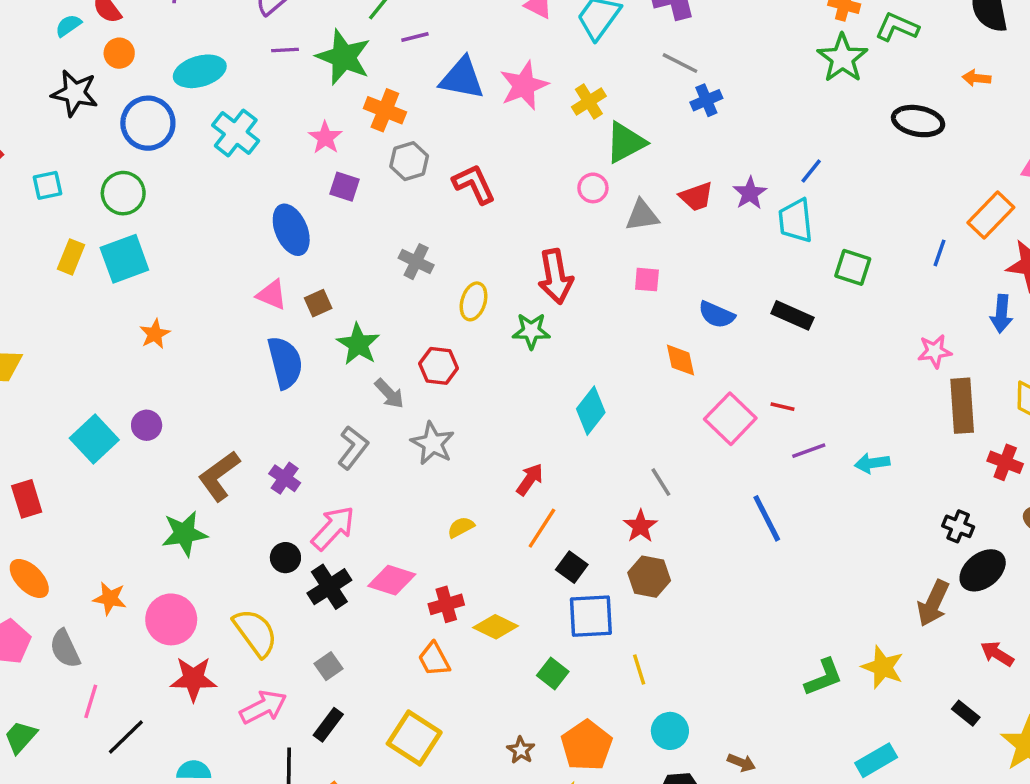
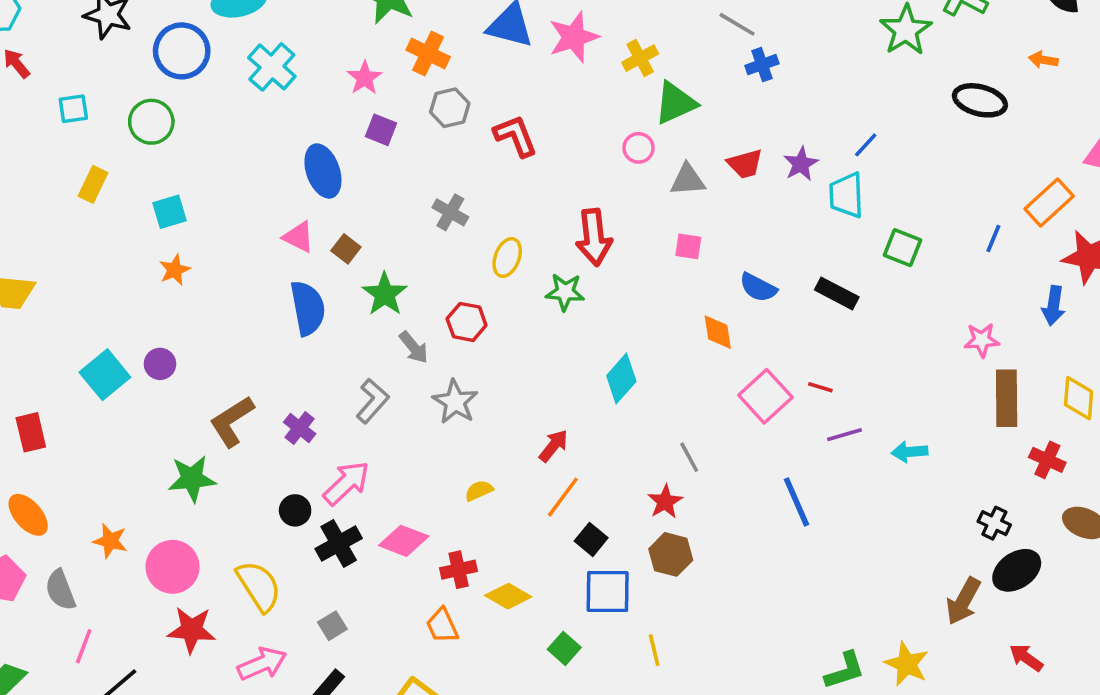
cyan square: (124, 259) -> (169, 212), moved, size x0.7
brown square: (318, 303) -> (346, 249), turned -32

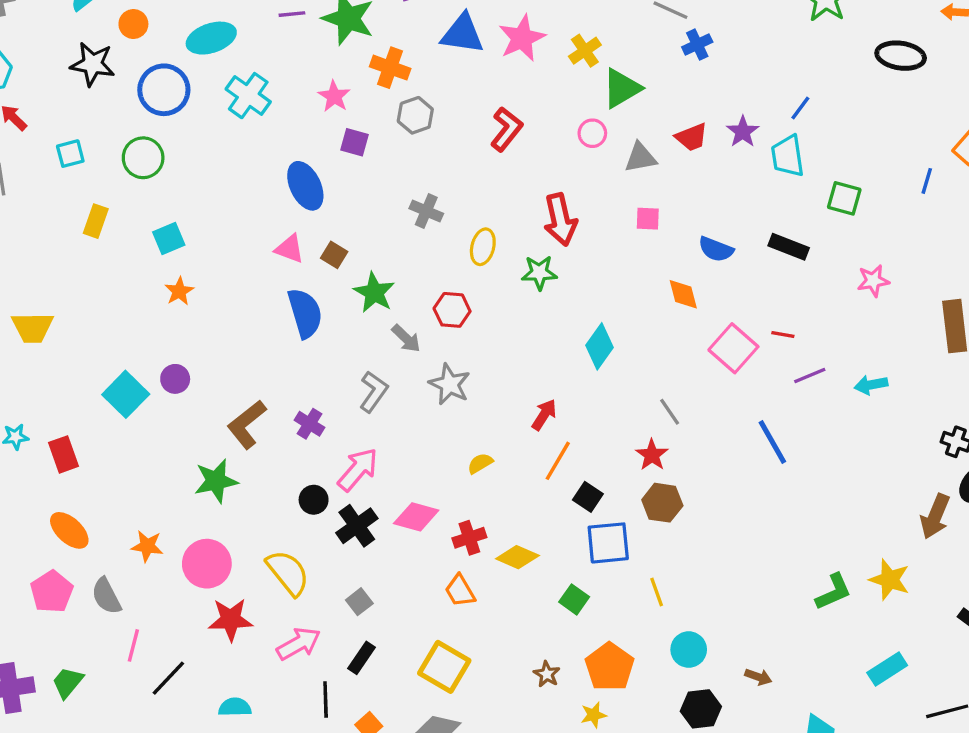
red L-shape: (515, 136) -> (506, 129), moved, turned 66
pink star: (982, 340) -> (873, 281), moved

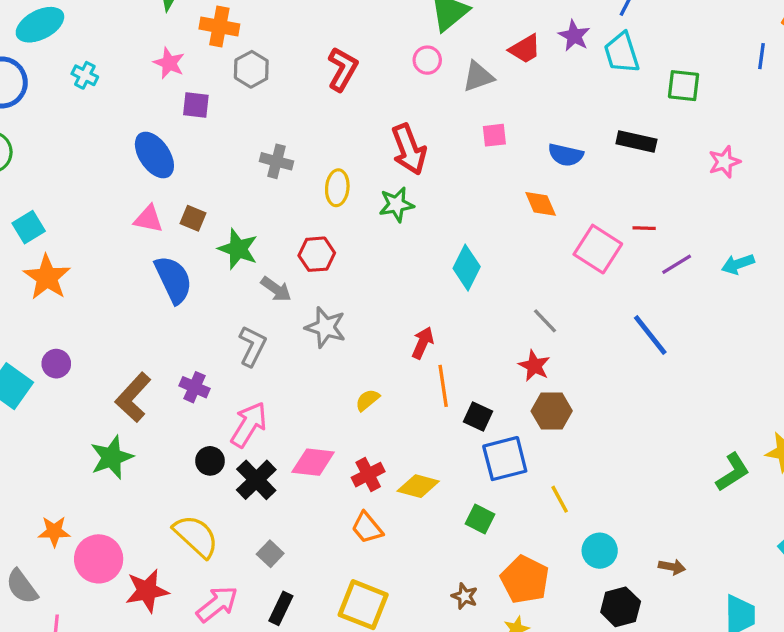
cyan cross: (248, 96) -> (85, 75), size x0.6
orange star: (179, 291) -> (47, 277), size x1.6
orange line: (558, 461) -> (443, 386), turned -30
pink circle: (207, 564) -> (99, 559), moved

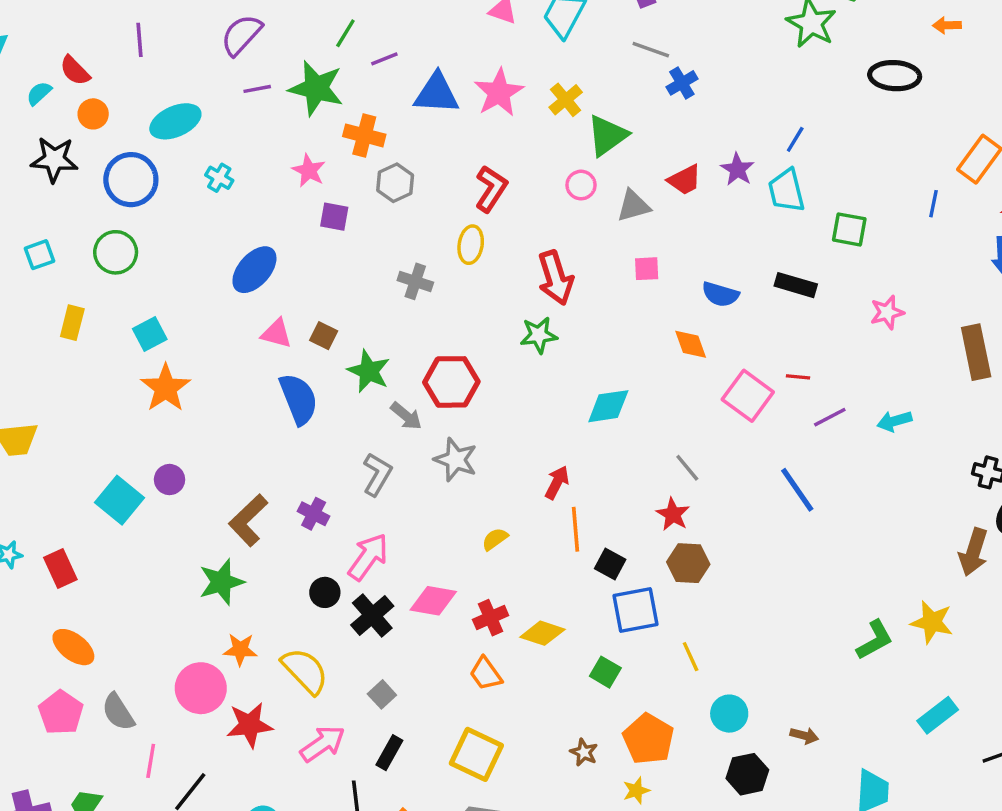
blue ellipse: (154, 155) -> (254, 270), moved, turned 72
yellow ellipse: (337, 188) -> (471, 245), moved
red hexagon: (317, 254) -> (451, 382), size x1.4
cyan diamond: (467, 268) -> (608, 406), turned 51
orange star: (54, 531) -> (240, 650), moved

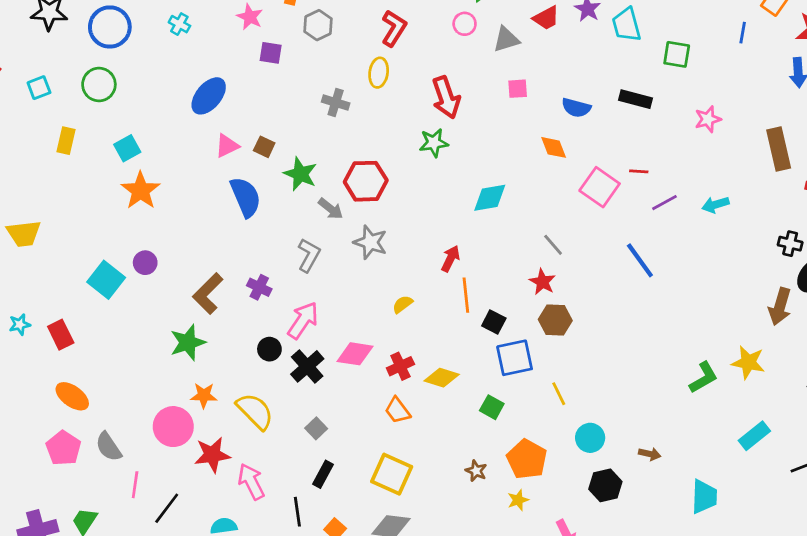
pink triangle: (276, 333) -> (227, 146), turned -40
pink arrow: (323, 744) -> (251, 482), moved, turned -81

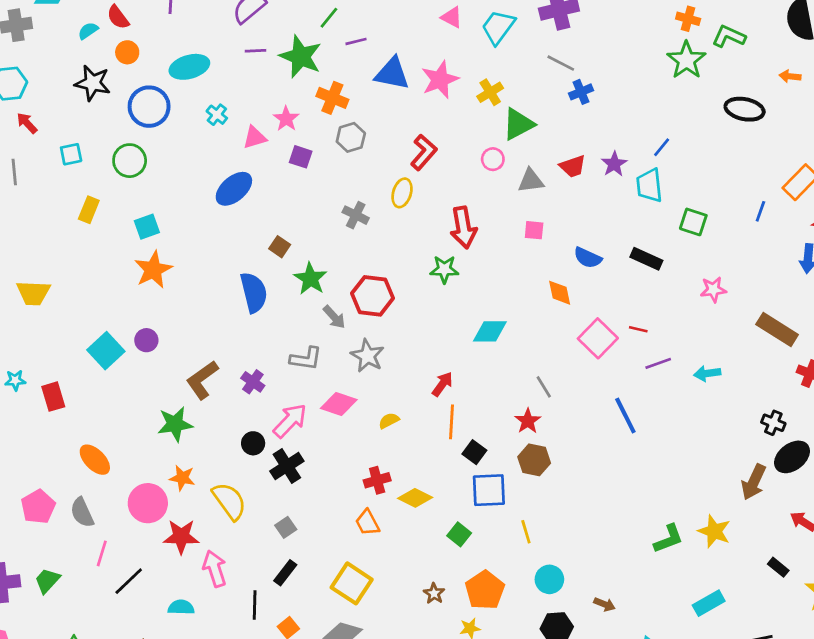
pink triangle: (227, 146) -> (255, 138), moved
brown rectangle: (779, 149) -> (777, 329), turned -54
gray L-shape: (309, 255) -> (306, 359), turned 60
pink diamond: (355, 354) -> (339, 404), moved
orange ellipse: (72, 396) -> (95, 460), moved

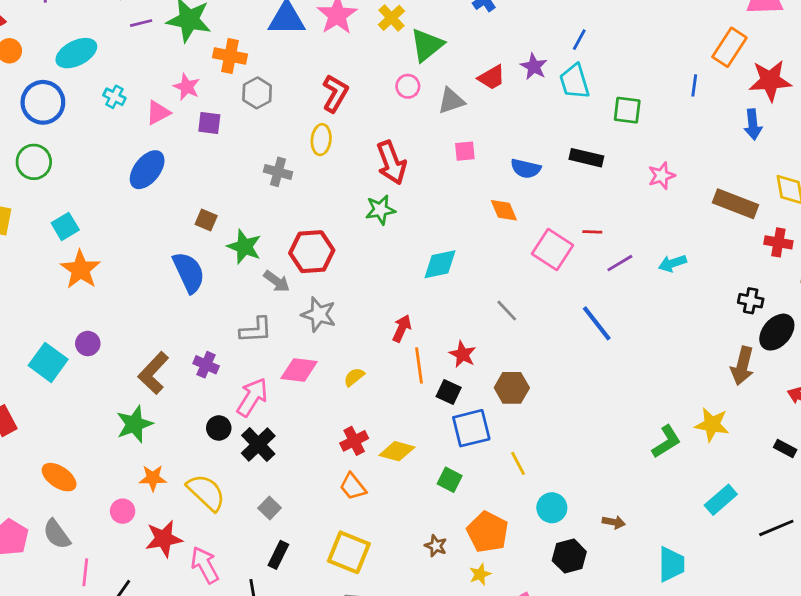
red star: (528, 421) -> (463, 354), moved
pink circle: (148, 503) -> (123, 511), size x0.6

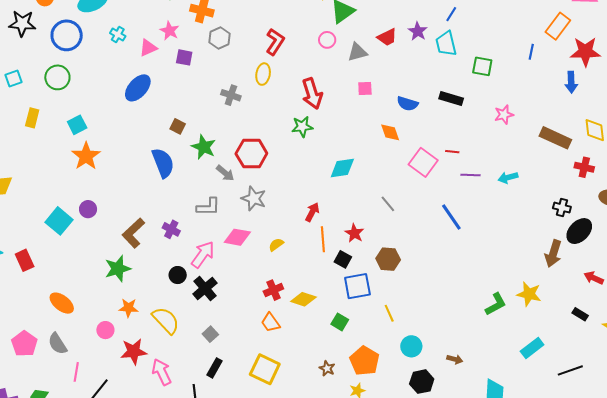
purple line: (620, 263) -> (470, 175), turned 30

